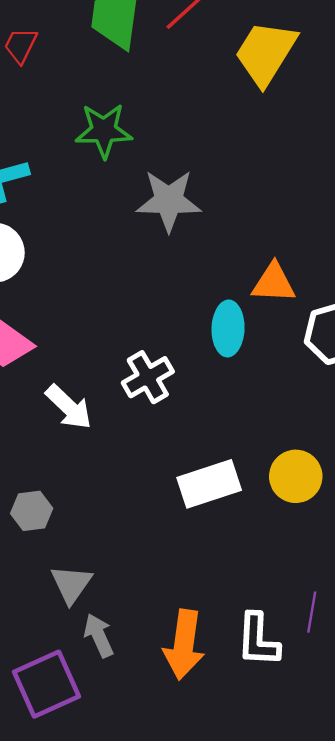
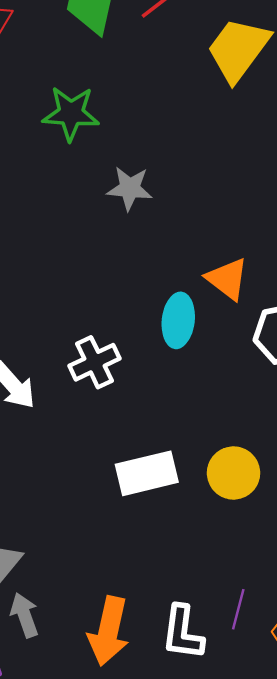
gray star: (169, 201) -> (130, 188), size x0.7
orange triangle: (274, 283) -> (227, 279), turned 30

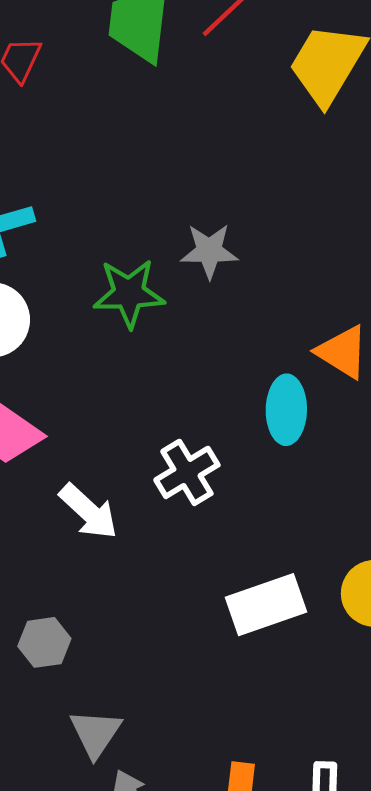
green star: (71, 113) -> (129, 293), moved

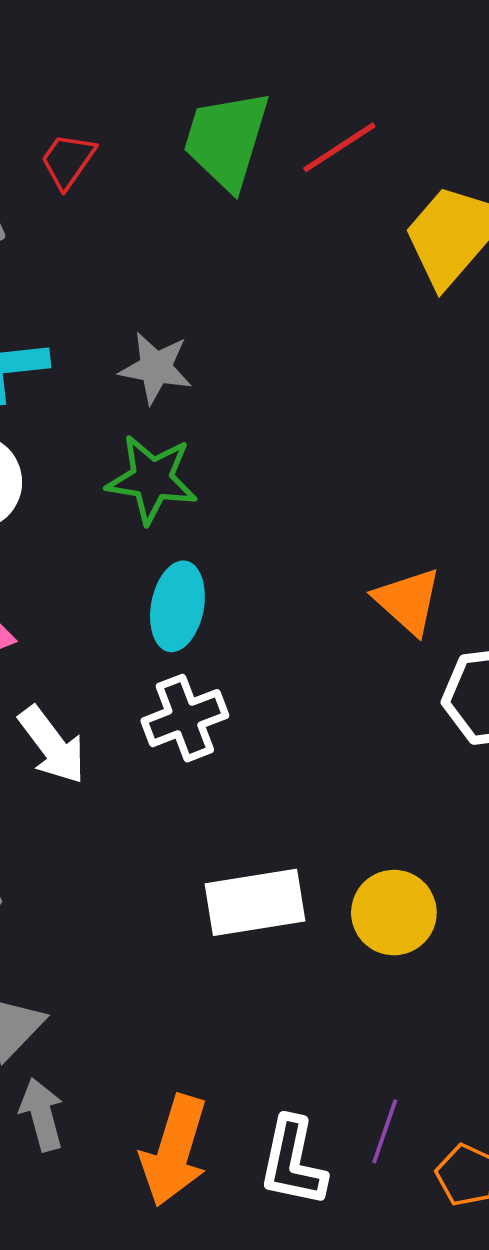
gray star: (209, 251) -> (156, 368), moved
cyan ellipse: (286, 410) -> (177, 606), moved

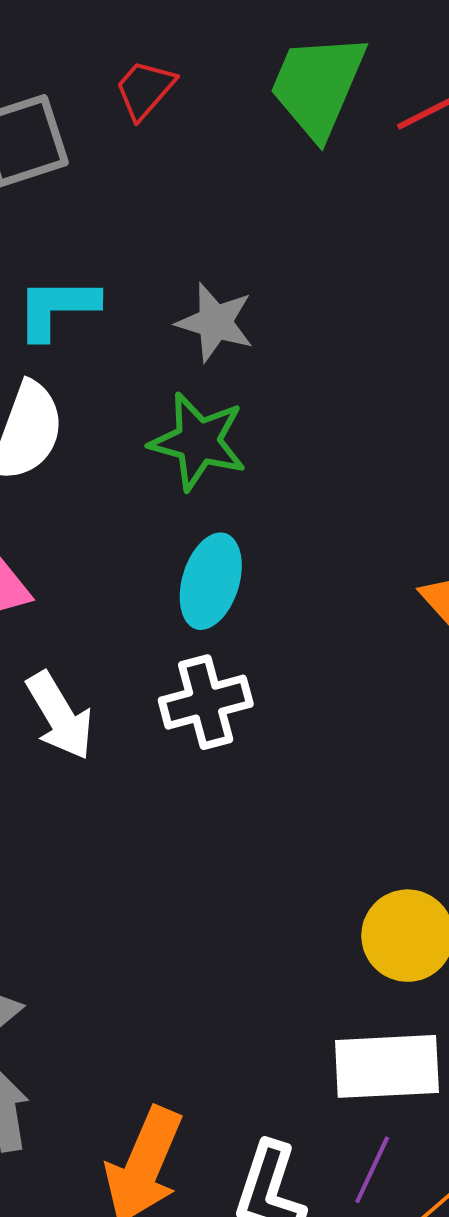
white rectangle: (255, 902) -> (387, 1066), moved

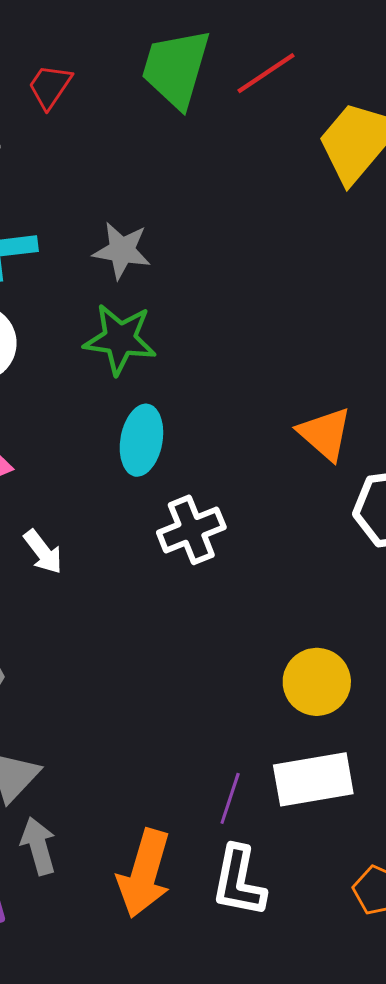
white cross: (206, 702) -> (191, 530), moved
white arrow: (60, 716) -> (43, 552), size x0.7
purple line: (372, 1170) -> (230, 798), moved

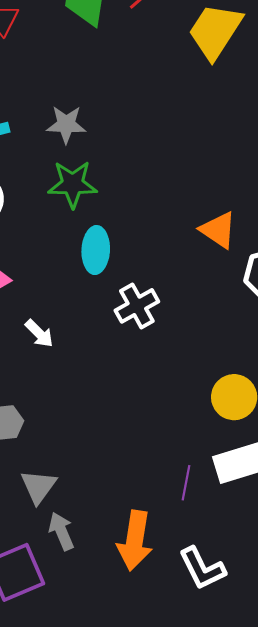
white L-shape: (239, 881) -> (202, 569), moved, turned -30

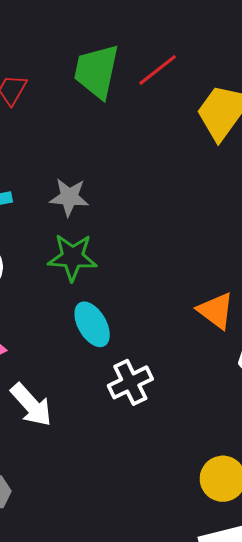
cyan ellipse: (96, 250) -> (92, 324), turned -36
white arrow: (39, 333) -> (31, 405), size x1.5

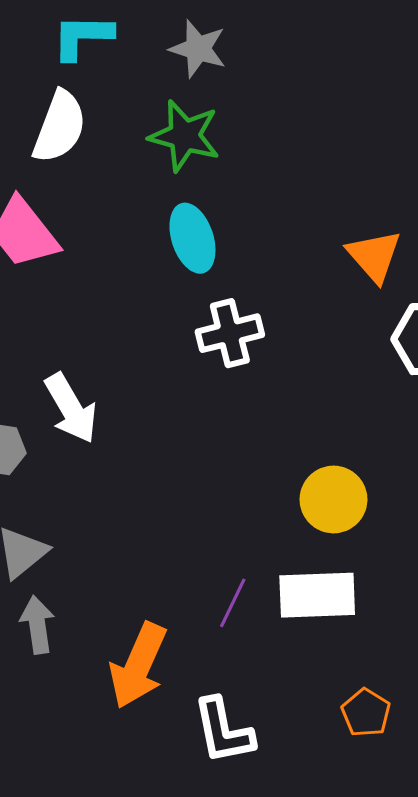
white arrow: (31, 405) -> (71, 408), moved

